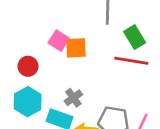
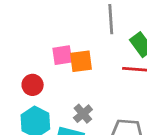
pink square: (59, 41) -> (62, 55), turned -36

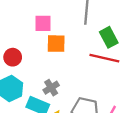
pink square: (62, 55) -> (43, 23), moved

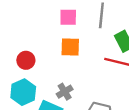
pink square: (43, 23) -> (68, 17), moved

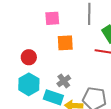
pink square: (68, 17) -> (52, 18), moved

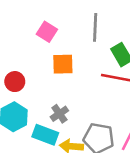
pink square: (52, 18) -> (47, 32), turned 35

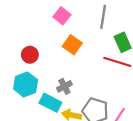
orange square: (63, 64) -> (72, 45), turned 30

